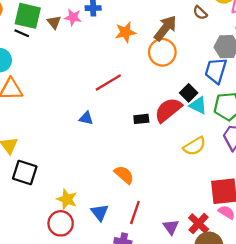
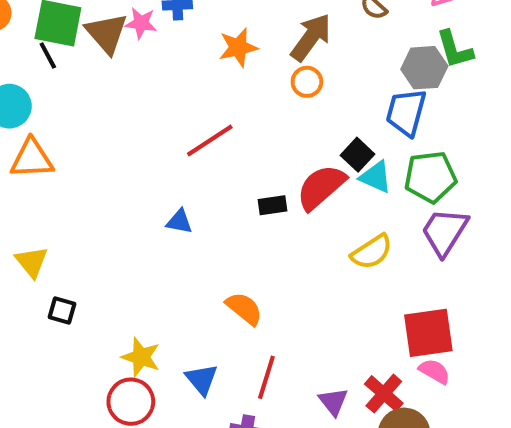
brown triangle: (54, 22) -> (107, 33), size x1.6
black line: (22, 33) -> (48, 56), turned 40
orange circle: (162, 52) -> (307, 82), size x0.6
blue triangle: (86, 118) -> (179, 221), moved
black square: (25, 172) -> (62, 311), size x0.6

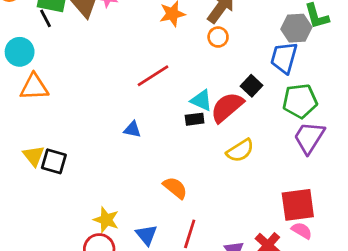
cyan triangle: (376, 177) -> (201, 100), moved
yellow semicircle: (372, 252) -> (240, 151), moved
black square: (62, 311) -> (54, 161), moved, size x1.4

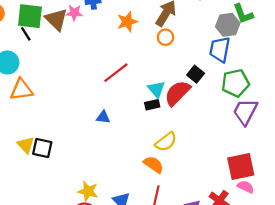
cyan triangle: (201, 100) -> (156, 89), turned 30
yellow semicircle: (240, 151) -> (166, 142), moved
orange semicircle: (175, 188) -> (153, 165), moved

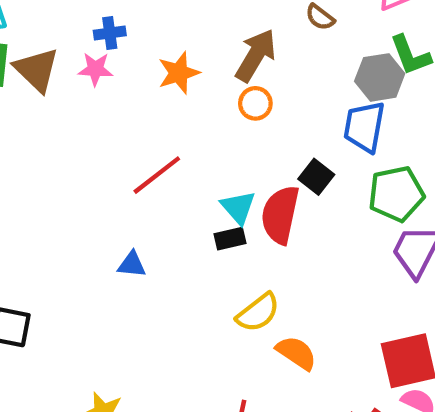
pink star: (74, 13) -> (95, 69), moved
red semicircle: (177, 93) -> (280, 215), turned -32
orange semicircle: (153, 165) -> (296, 353), moved

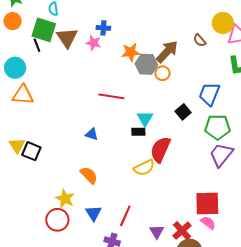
gray hexagon: (380, 77) -> (146, 64), moved
red line: (157, 175) -> (111, 96), turned 35
red semicircle: (280, 215) -> (160, 150), moved
orange semicircle: (296, 353) -> (89, 175), moved

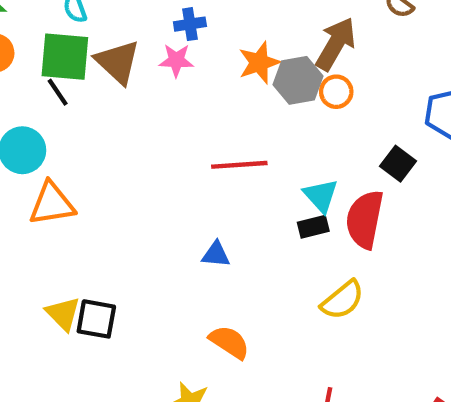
red semicircle: (160, 150) -> (365, 219), moved

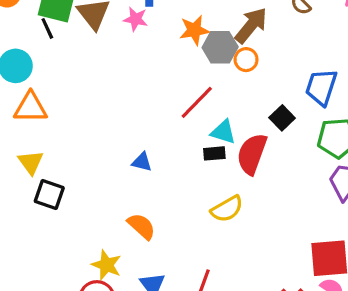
red line: (239, 165) -> (197, 102), moved, turned -51
cyan triangle: (321, 196) -> (223, 132), turned -40
yellow triangle: (63, 314) -> (31, 162), moved

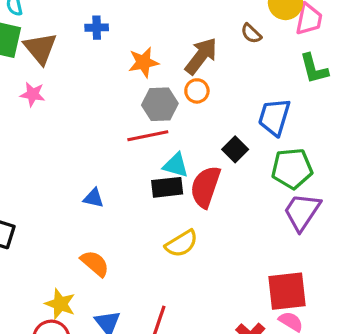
pink star: (135, 19) -> (33, 94), moved
gray hexagon: (220, 47) -> (160, 104), moved
red line: (197, 102) -> (148, 136), turned 36
black rectangle: (214, 153) -> (167, 187), size x1.4

